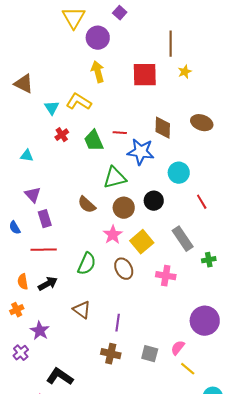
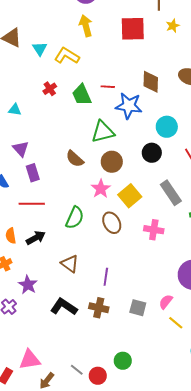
cyan triangle: (52, 108) -> (40, 49), moved
black circle: (154, 201) -> (152, 153), moved
black L-shape: (60, 377) -> (64, 307), moved

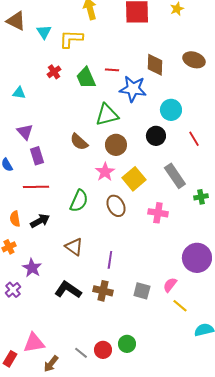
yellow L-shape: (67, 56) -> (71, 39), turned -30
red circle: (98, 376) -> (103, 350), moved

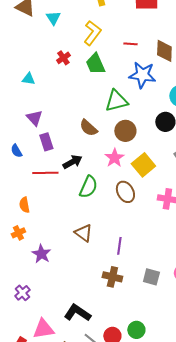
yellow L-shape: (71, 39) -> (92, 33), moved, turned 125
red line: (112, 70) -> (130, 44), moved
black arrow: (40, 221) -> (72, 162), moved
purple cross: (13, 290) -> (22, 293), moved
black L-shape: (68, 290) -> (77, 313), moved

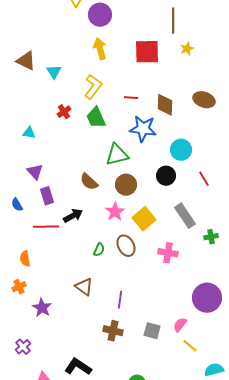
green semicircle: (88, 187) -> (99, 250), moved, size x0.6

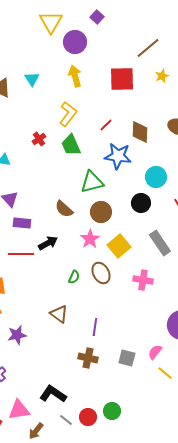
brown line: (173, 21) -> (148, 48), turned 50
cyan triangle: (54, 72) -> (32, 79), moved
red line: (131, 98) -> (106, 125), turned -48
purple rectangle: (47, 196) -> (22, 223), turned -66
purple star: (42, 308) -> (17, 335), turned 30

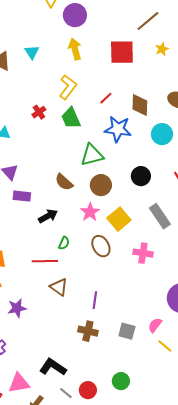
cyan circle: (156, 177) -> (162, 134), moved
red line: (21, 254) -> (45, 261), moved
green semicircle: (74, 277) -> (64, 243), moved
green circle: (112, 411) -> (121, 381), moved

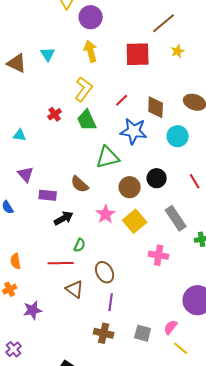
brown circle: (101, 185) -> (130, 187), moved
purple rectangle: (22, 196) -> (48, 195), moved
brown ellipse: (101, 246) -> (105, 272), moved

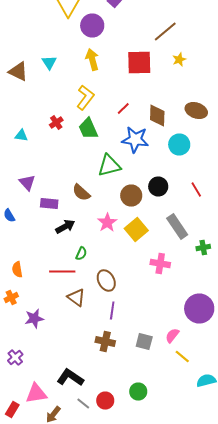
cyan triangle: (20, 135) -> (21, 136), moved

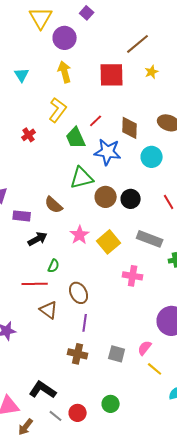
green trapezoid: (88, 128) -> (76, 138), moved
brown circle: (131, 196) -> (106, 197), moved
gray rectangle: (177, 226) -> (150, 239), turned -35

